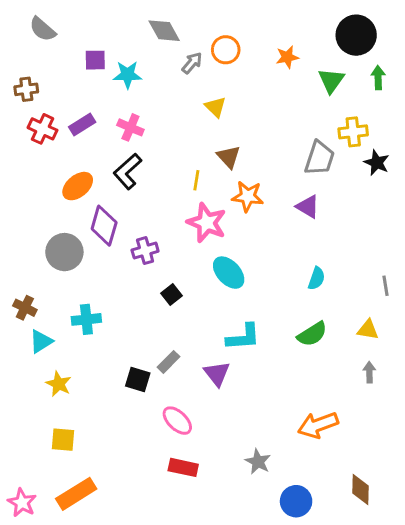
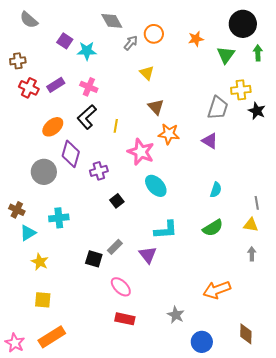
purple square: (95, 60) -> (65, 41), turned 35
yellow line: (196, 180) -> (116, 126), moved
gray line: (385, 286) -> (257, 203), moved

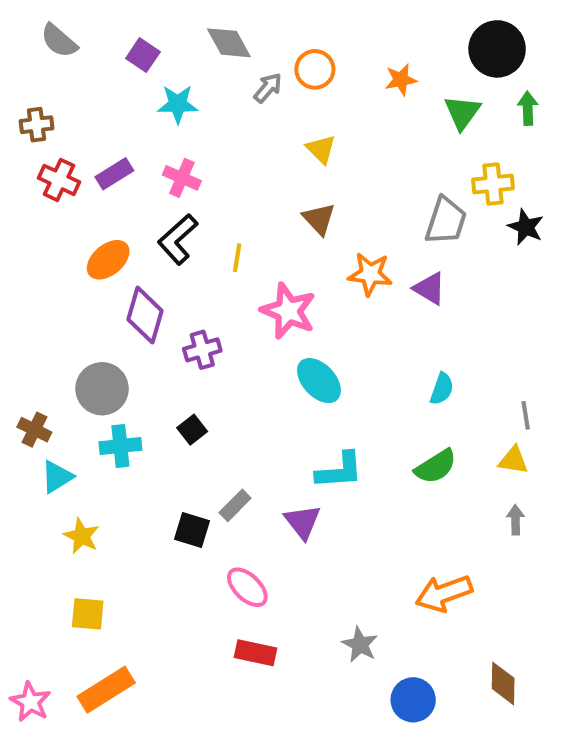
purple square: (65, 41) -> (143, 55), moved
yellow triangle: (147, 73) -> (321, 149), moved
orange star: (169, 134) -> (370, 274), moved
gray circle: (44, 172) -> (102, 389), moved
black square: (117, 201) -> (192, 430), moved

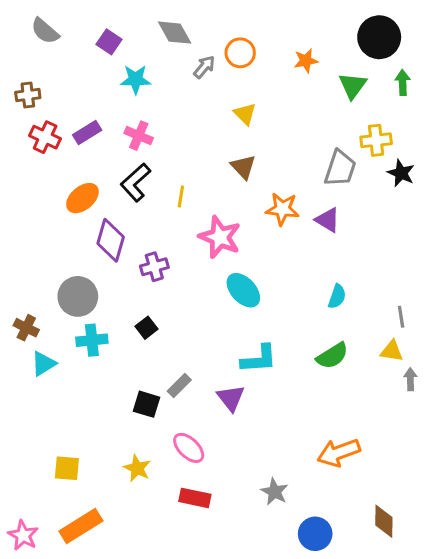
gray arrow: (515, 520) -> (410, 379), moved
yellow star: (82, 536) -> (137, 468), moved

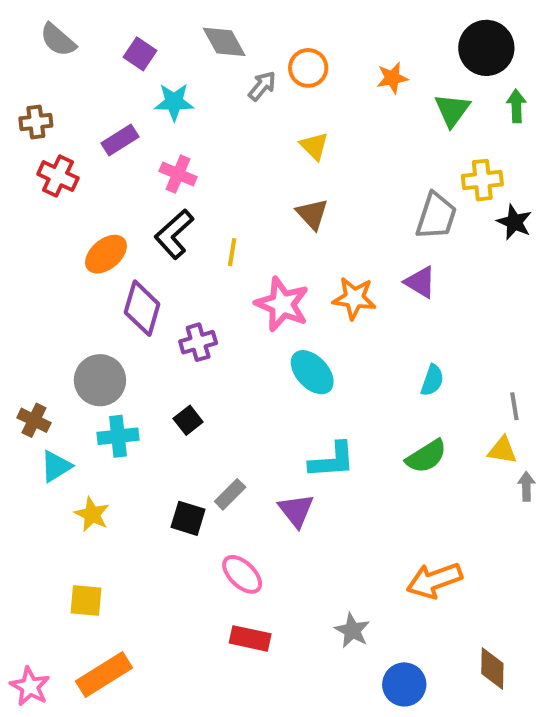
purple rectangle: (87, 132) -> (120, 140), moved
orange star: (282, 209) -> (354, 298), moved
yellow star: (137, 468) -> (92, 514), moved

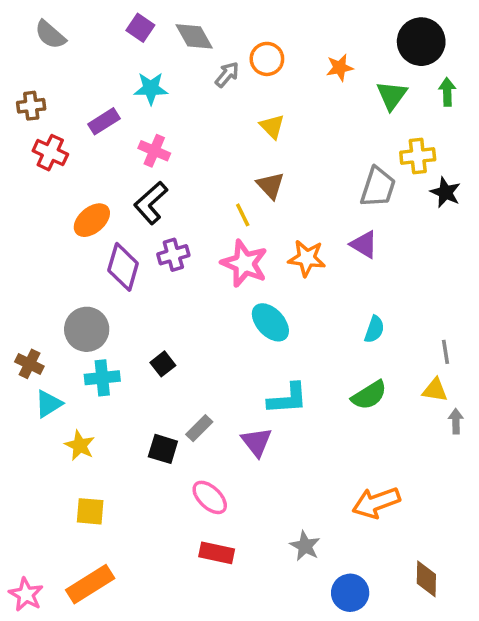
purple square: (140, 54) -> (140, 28), moved
yellow line: (232, 252) -> (243, 215), moved, turned -35
purple cross: (198, 342) -> (173, 255), moved
yellow square: (86, 600) -> (90, 511), moved

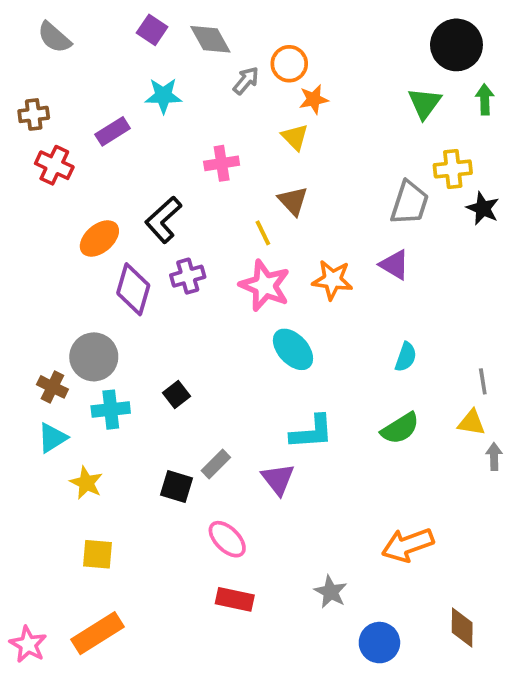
orange star: (340, 68) -> (314, 99), moved
pink cross: (154, 151) -> (222, 163), moved, turned -32
brown cross: (29, 364) -> (52, 387), moved

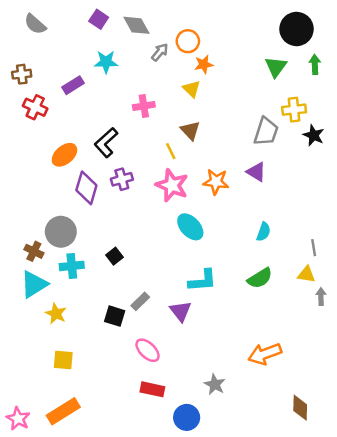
cyan triangle: (52, 438) -> (34, 284), size x1.4
blue circle: (379, 643) -> (187, 417), moved

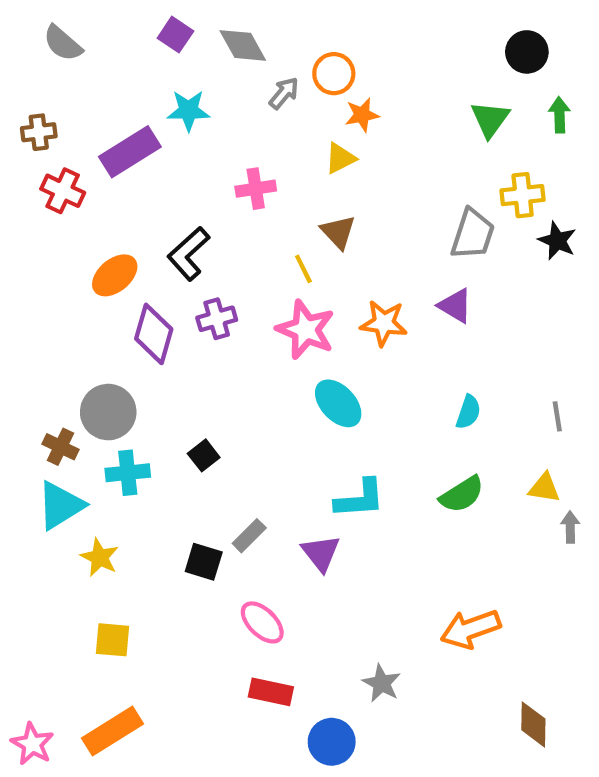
black circle: (297, 29) -> (527, 52), size x0.7
purple rectangle: (73, 85) -> (130, 152), size x1.5
yellow triangle: (191, 89) -> (340, 158), turned 48
gray line: (314, 248) -> (557, 416), moved

